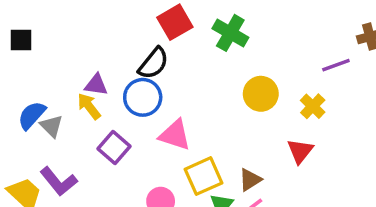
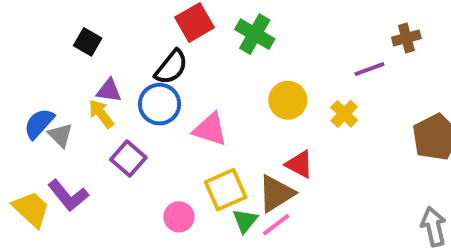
black square: (21, 40) -> (88, 42), moved, turned 30
pink triangle: (175, 135) -> (210, 129), moved
red triangle: (300, 151) -> (299, 164), moved, turned -40
brown triangle: (250, 180) -> (276, 194), size x1.5

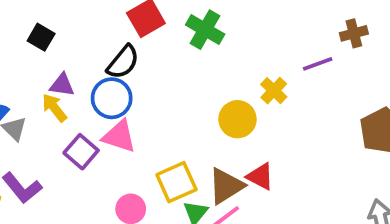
yellow circle: (288, 100) -> (237, 119), moved
yellow cross: (344, 114) -> (274, 91), moved
pink triangle: (210, 129) -> (119, 136), moved
red triangle: (299, 164) -> (260, 176), moved

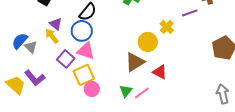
purple triangle: (62, 85) -> (56, 24), turned 32
yellow square: (176, 182) -> (84, 75), moved
brown triangle: (226, 186) -> (135, 62), moved

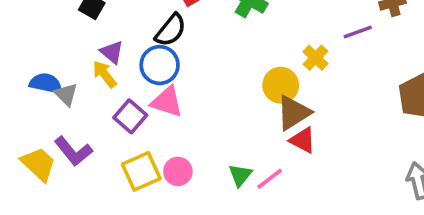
blue semicircle: (20, 41) -> (46, 83), turned 60
brown triangle: (135, 62) -> (293, 113), moved
yellow square: (84, 75) -> (141, 171), moved

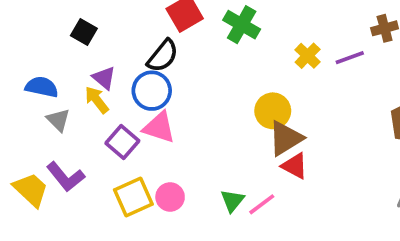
yellow cross: (315, 58) -> (308, 56), moved
blue semicircle: (46, 83) -> (42, 87), moved

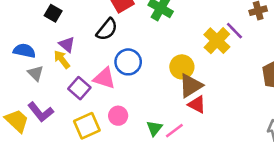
yellow cross: (308, 56) -> (217, 41), moved, size x1.5
purple line: (350, 58) -> (234, 31), turned 66
blue circle: (152, 91) -> (128, 62), moved
pink circle: (170, 197) -> (118, 116), moved

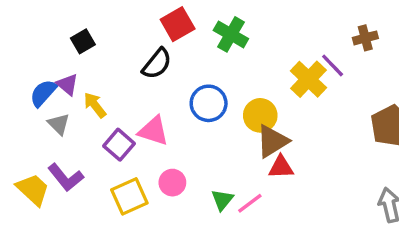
black square: (53, 13) -> (83, 41), turned 30
purple triangle: (67, 44) -> (67, 84), moved
blue semicircle: (24, 51) -> (43, 93), turned -60
blue circle: (128, 62) -> (209, 103), moved
red triangle: (197, 104) -> (281, 167), turned -30

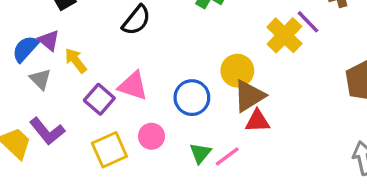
blue circle: (209, 103) -> (192, 98), moved

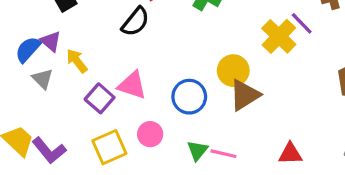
red triangle: (258, 121) -> (290, 154), moved
purple L-shape: (47, 131) -> (49, 150), moved
pink line: (227, 156) -> (223, 154), turned 50

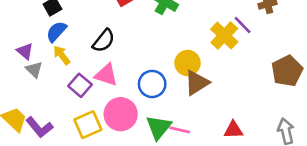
black semicircle: (135, 22) -> (104, 41), moved
purple triangle: (51, 41) -> (25, 51), moved
blue semicircle: (28, 49) -> (56, 32), moved
pink circle: (150, 134) -> (121, 114), size x1.6
green triangle: (197, 150) -> (159, 127), size x1.5

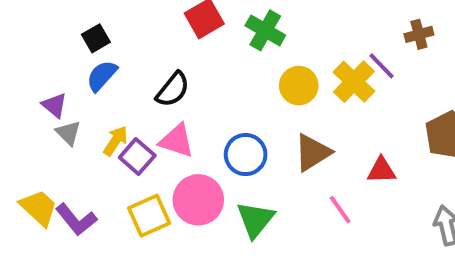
yellow arrow: (62, 55) -> (116, 141), moved, turned 72
yellow circle: (188, 63) -> (299, 86), moved
pink line: (180, 130) -> (340, 210), moved, turned 42
red triangle: (233, 130) -> (382, 170), moved

